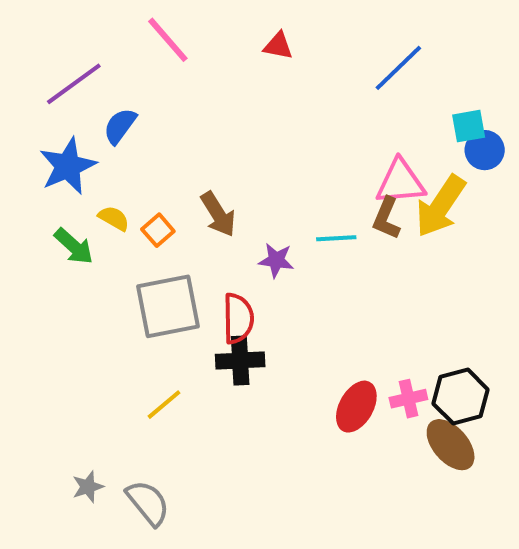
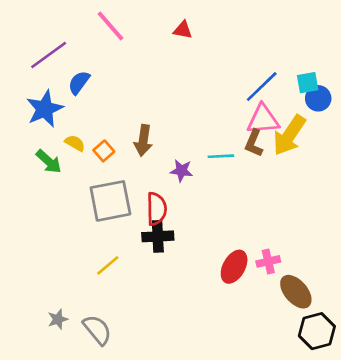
blue line: (398, 68) -> (262, 87), moved
brown arrow: (218, 214) -> (143, 140), turned 40
black hexagon: (461, 397) -> (317, 331), moved

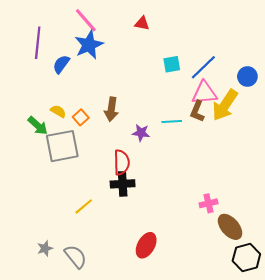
purple line: (49, 55) -> (38, 43), turned -48
cyan square: (308, 83) -> (172, 64), moved
blue star: (45, 109) -> (89, 45), moved
gray square: (110, 201) -> (62, 146), moved
red ellipse: (234, 267) -> (146, 245), moved

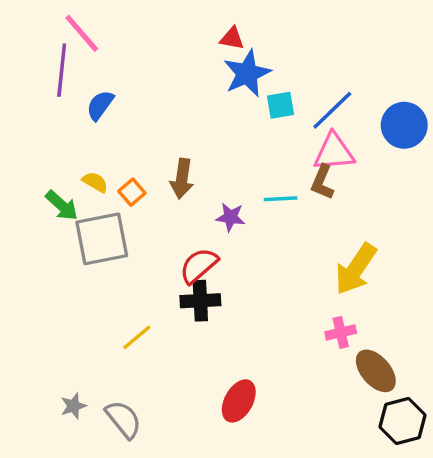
pink line: (86, 20) -> (82, 33), moved
blue star: (89, 45) -> (247, 73), moved
blue circle: (247, 76) -> (404, 125), size x1.4
yellow arrow: (225, 105) -> (356, 269), moved
red semicircle: (122, 162) -> (199, 266), turned -130

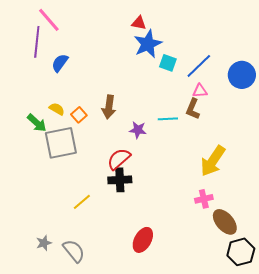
cyan square: (281, 105) -> (168, 63), turned 30
pink triangle: (334, 152) -> (200, 91), size x0.6

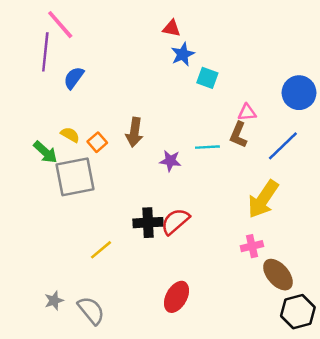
blue star: (148, 44) -> (183, 54), size x0.7
blue line: (199, 66) -> (283, 146), moved
red semicircle: (119, 159) -> (175, 221), moved

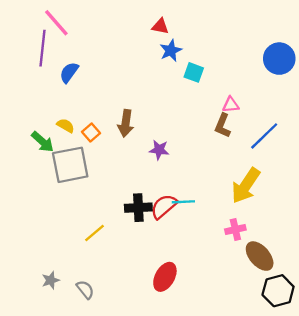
blue circle: (299, 93) -> (279, 59), moved
cyan line: (207, 147) -> (183, 202), moved
gray semicircle: (91, 310) -> (85, 290), size x0.7

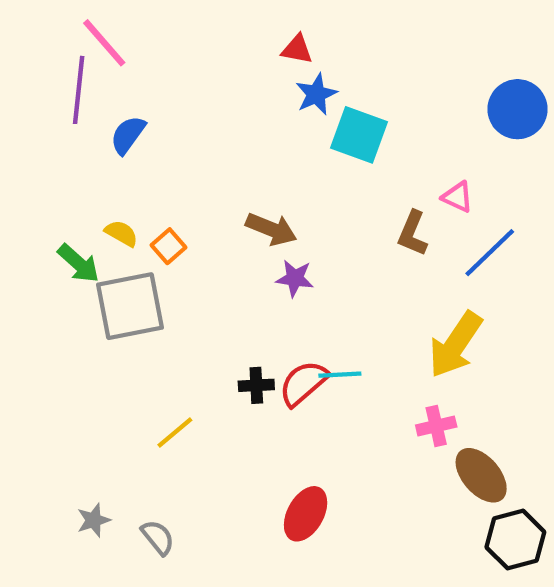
cyan square: (194, 72) -> (359, 135), size x1.5
pink triangle: (231, 105) -> (458, 197), moved, turned 30
brown arrow: (126, 123) -> (271, 229), moved, turned -76
black cross: (138, 208) -> (256, 385), size x0.7

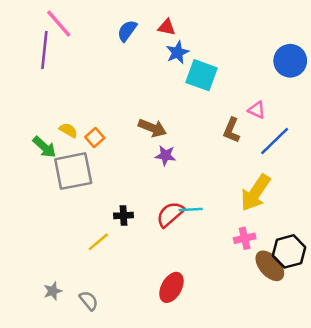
blue semicircle: (128, 135) -> (127, 31), moved
black cross: (256, 385) -> (124, 215), moved
black hexagon: (515, 540) -> (289, 251), moved

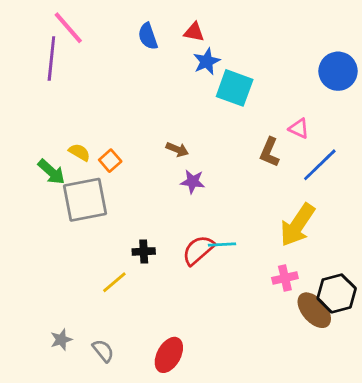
blue semicircle: (127, 31) -> (148, 36), turned -55
brown arrow: (152, 128) -> (177, 149), size x0.7
red ellipse: (171, 287) -> (169, 355), moved

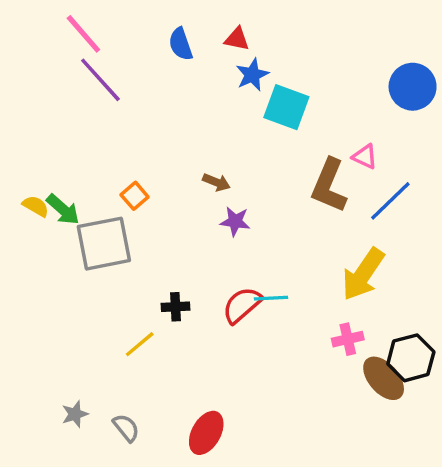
purple line: (51, 59) -> (100, 80), moved, turned -48
yellow semicircle: (79, 152) -> (36, 206), moved
brown L-shape: (270, 152) -> (329, 186), size x1.5

